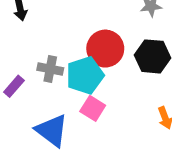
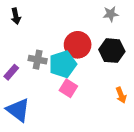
blue triangle: (52, 130) -> (18, 110), moved

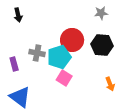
purple rectangle: (11, 72) -> (14, 64), turned -56

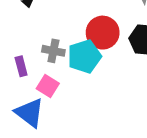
pink square: (64, 78) -> (48, 86), moved

